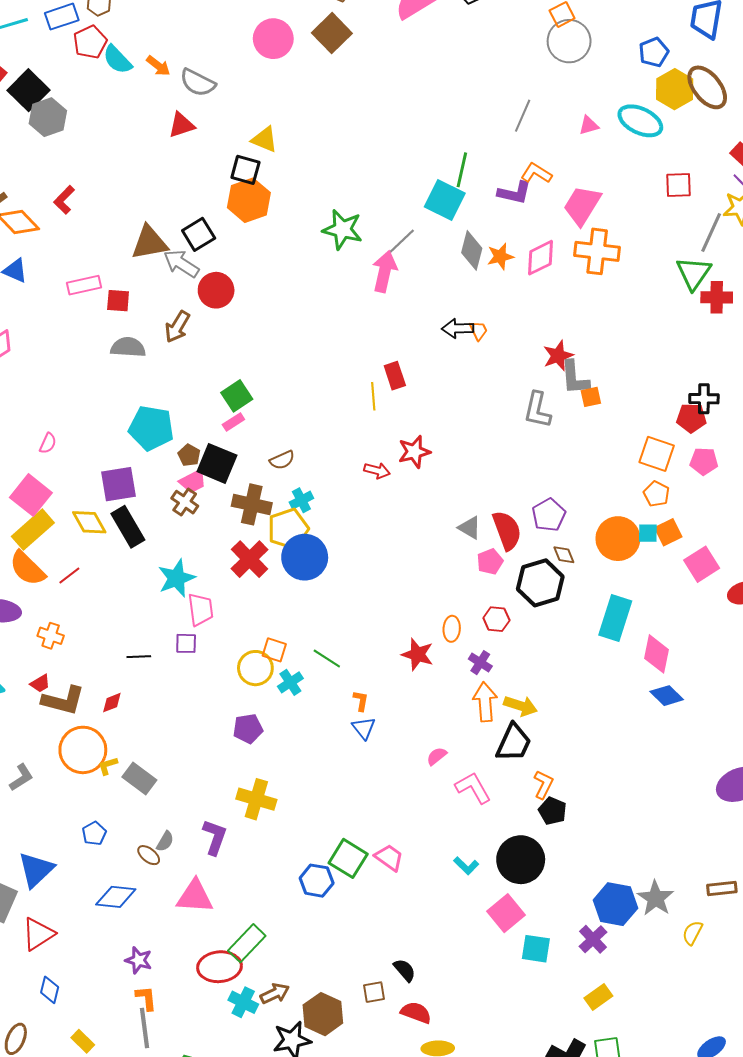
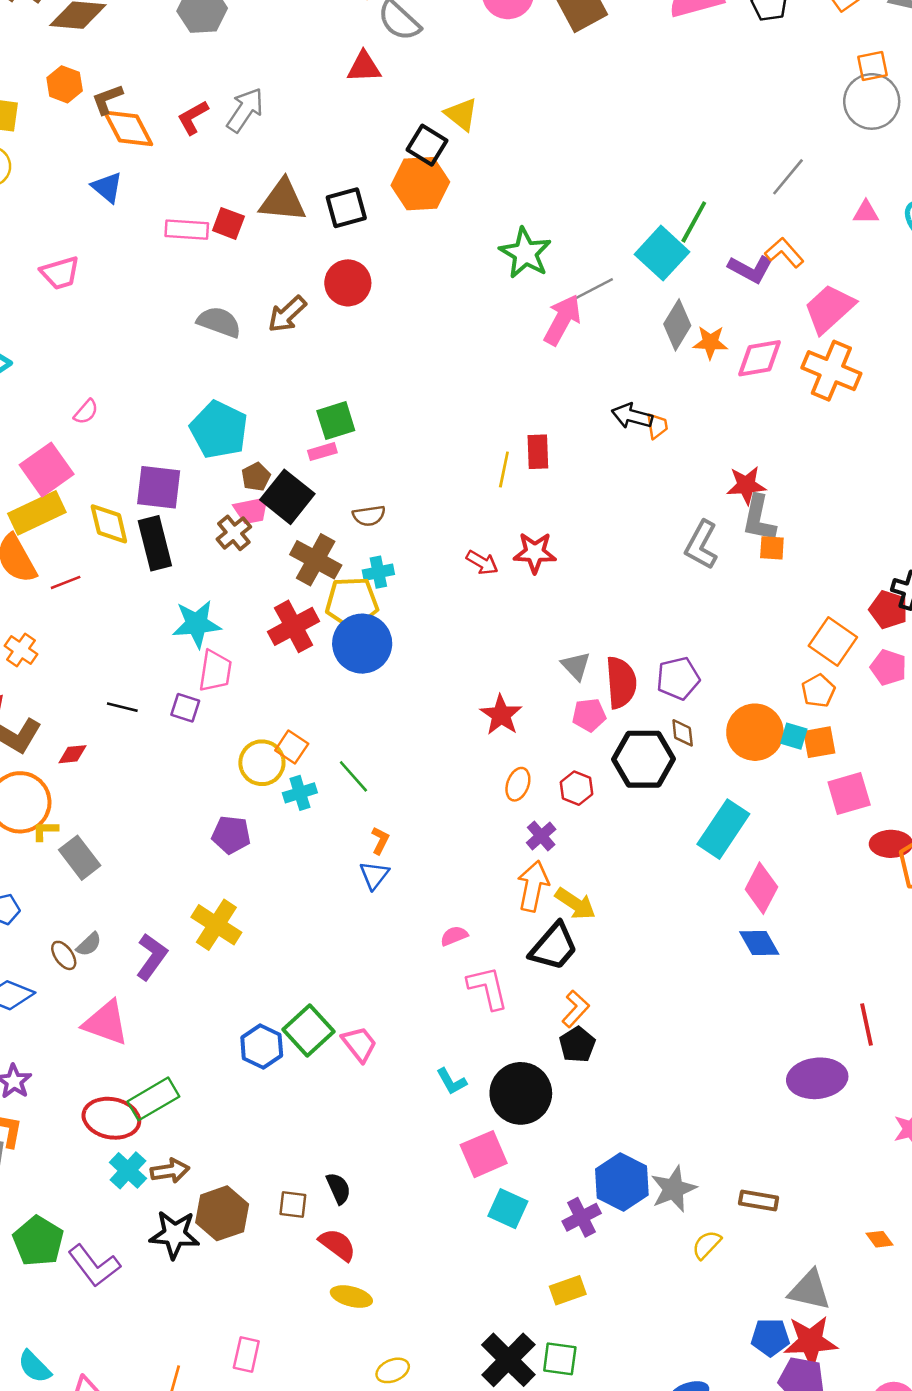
gray arrow: (181, 264) -> (245, 110), moved, turned 75
red square: (118, 301) -> (228, 223), moved
red star: (418, 654) -> (501, 715), moved

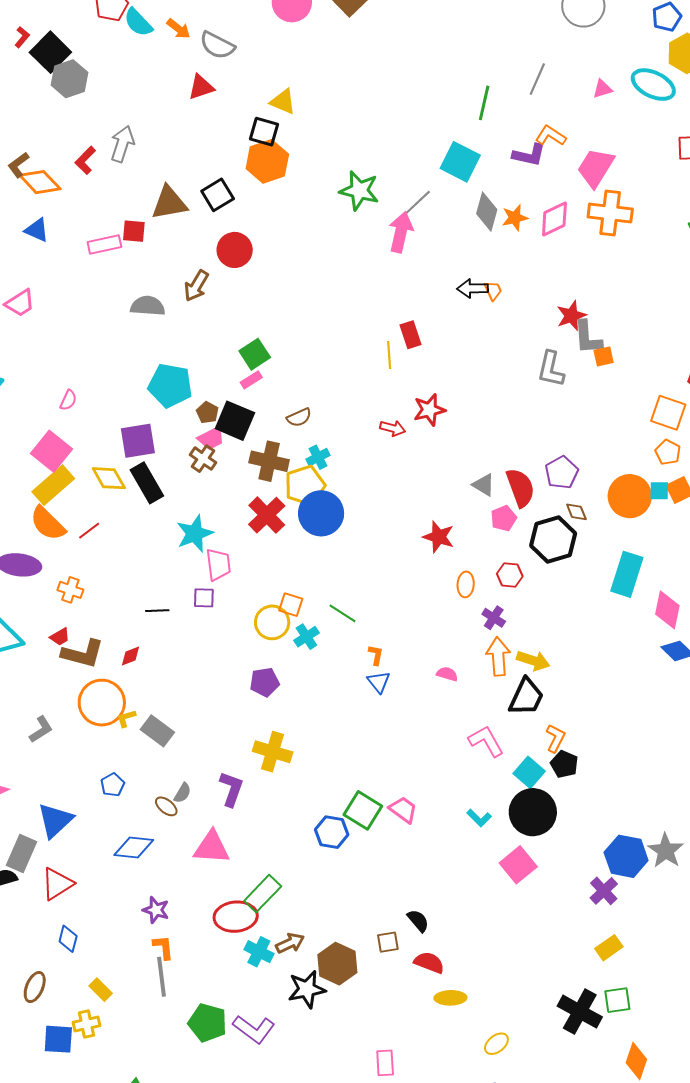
green line: (694, 222) -> (484, 103), moved
pink semicircle: (454, 936) -> (447, 674), moved, turned 55
cyan square: (508, 1209) -> (529, 772), moved, turned 32

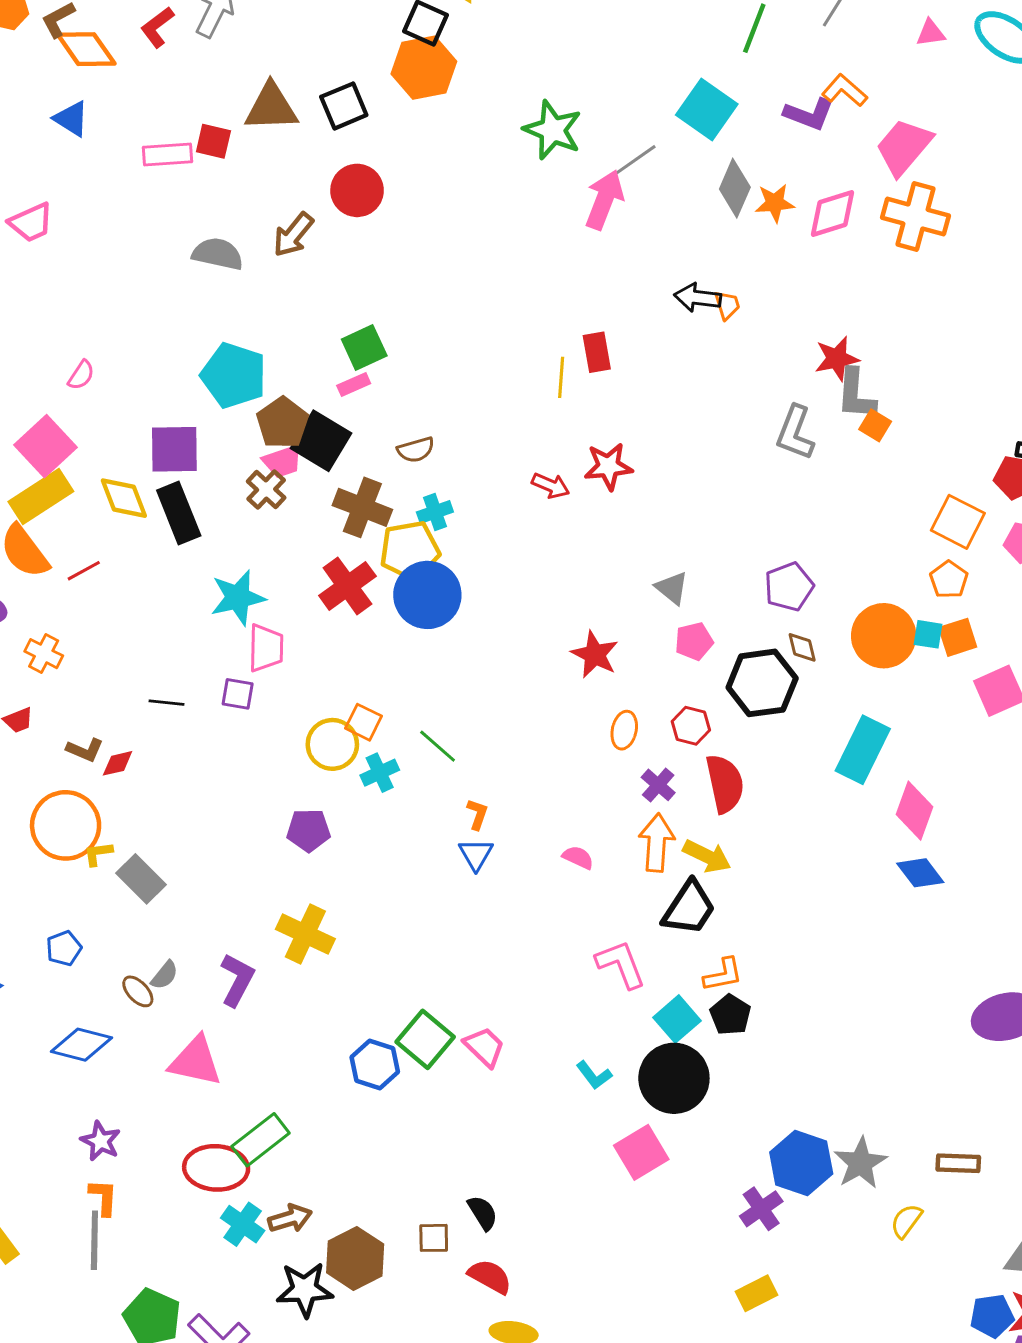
orange square: (604, 356) -> (875, 425), turned 35
brown pentagon: (207, 412) -> (283, 423), size x1.6
red semicircle: (520, 488) -> (725, 784), moved
brown L-shape: (83, 654) -> (85, 750), moved, size x0.6
orange L-shape: (555, 738) -> (723, 975), turned 44

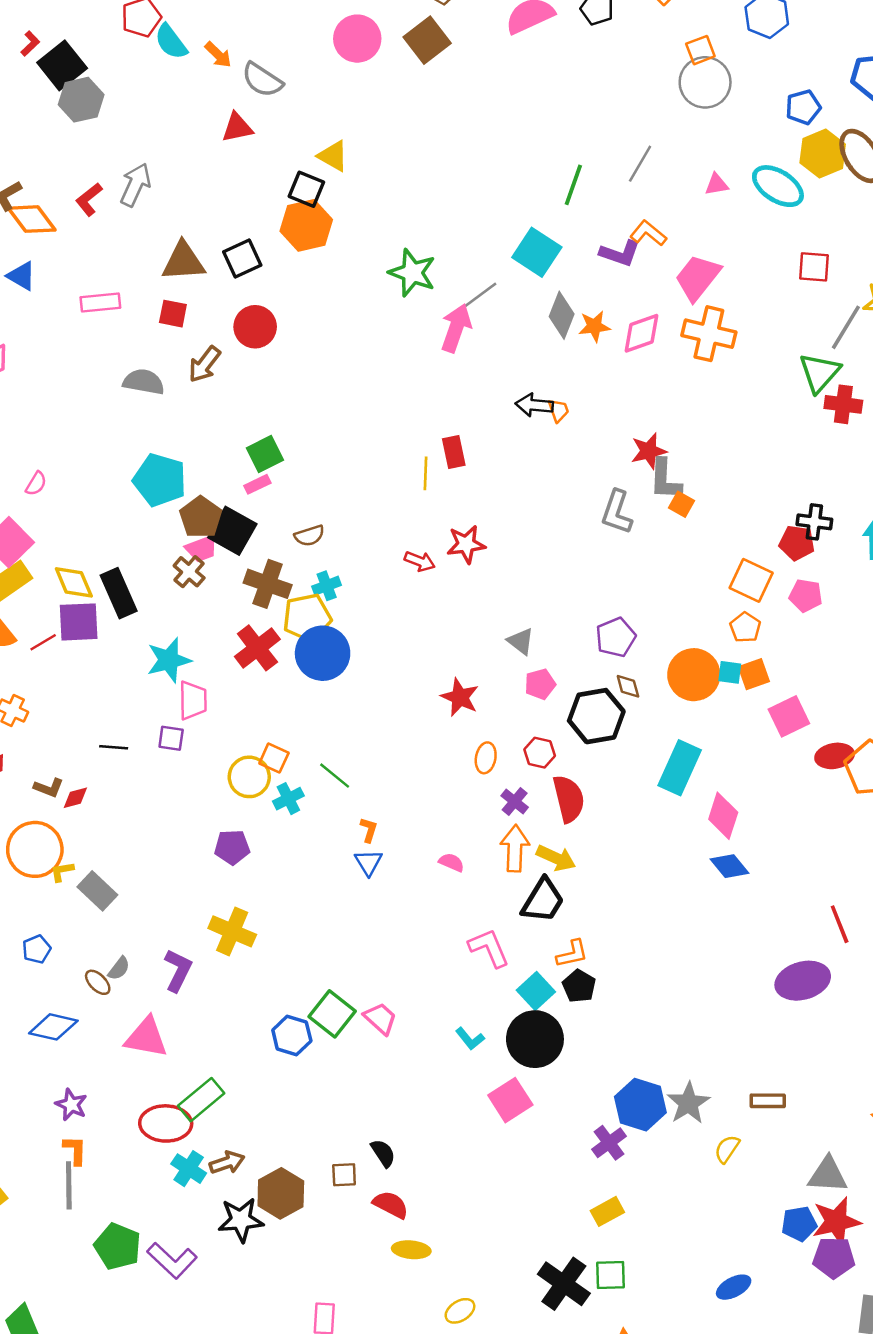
red square: (213, 141) -> (173, 314), moved
purple square: (174, 449) -> (79, 622), moved

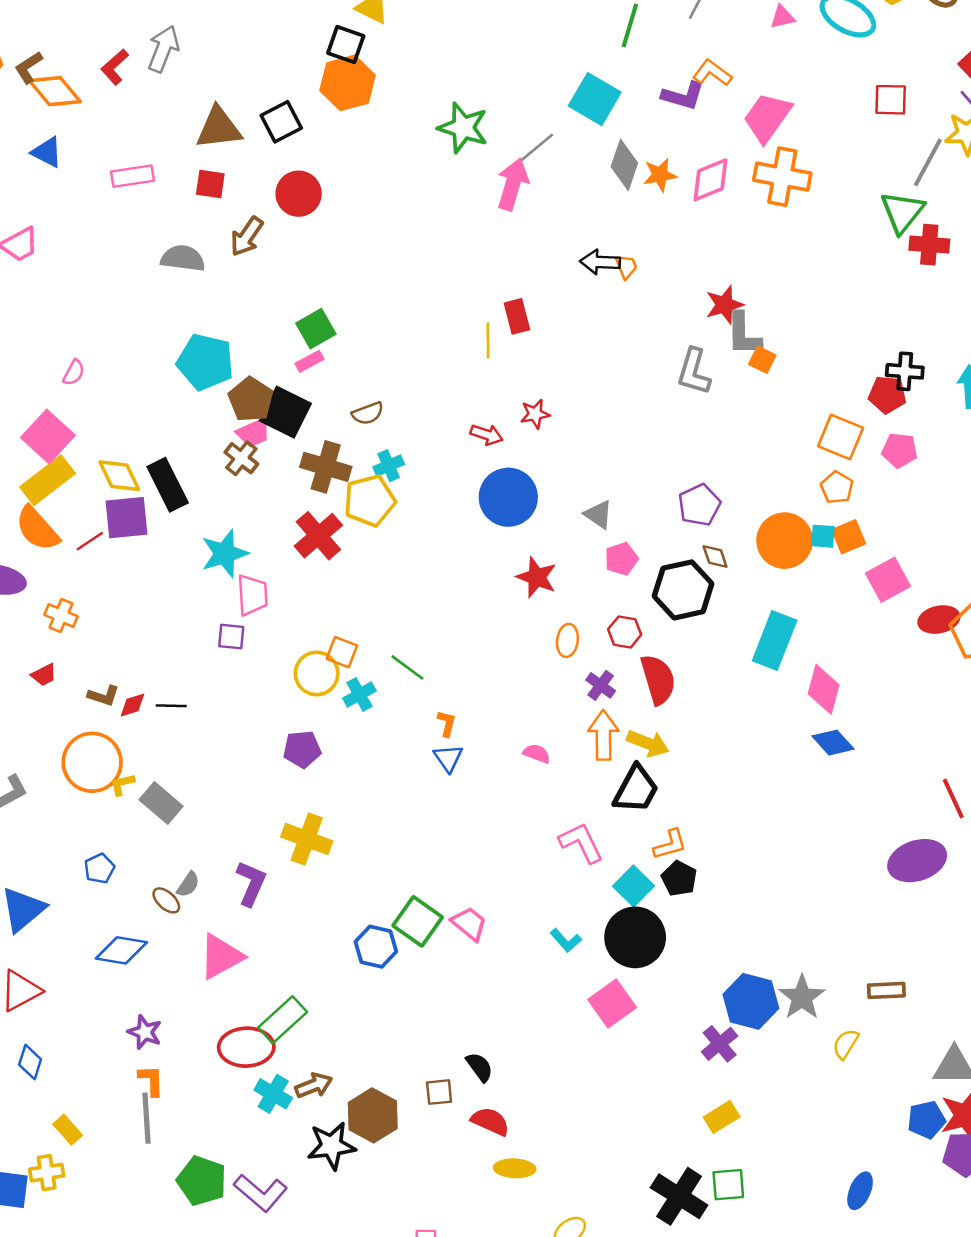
red star: (466, 544) -> (535, 414), size x0.7
blue circle: (323, 653) -> (508, 497), moved
black line: (114, 747) -> (171, 706), moved
pink triangle: (146, 1037) -> (221, 957), turned -36
blue ellipse: (734, 1287) -> (860, 1191), turned -36

